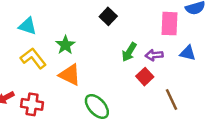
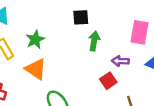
black square: (108, 16) -> (81, 17), turned 35
green arrow: (129, 52) -> (94, 41), moved, turned 150

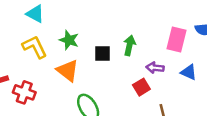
black square: (81, 17) -> (102, 54), moved
green star: (35, 40) -> (69, 40), turned -30

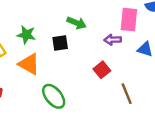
green arrow: (129, 45) -> (77, 23), moved, turned 108
purple arrow: (155, 68) -> (113, 40), moved

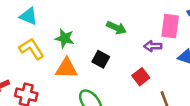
black square: (60, 43) -> (101, 59), moved, turned 35
orange triangle: (29, 64) -> (66, 68), turned -30

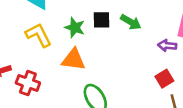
black square: (101, 59) -> (102, 20), moved, turned -35
red square: (141, 77) -> (164, 79), moved

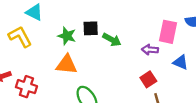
green arrow: (131, 22) -> (112, 40), moved
yellow L-shape: (39, 35) -> (20, 37), moved

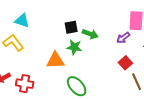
green star: (67, 36) -> (74, 47), moved
purple arrow: (150, 50) -> (123, 38), turned -32

